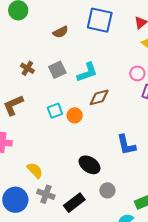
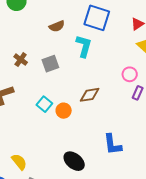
cyan L-shape: (87, 72) -> (84, 46), moved, turned -60
cyan square: (55, 111) -> (44, 104), turned -35

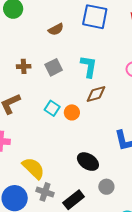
cyan L-shape: (84, 46) -> (89, 66), moved
brown cross: (21, 60) -> (24, 66), turned -32
yellow semicircle: (19, 162) -> (33, 168), size x1.4

